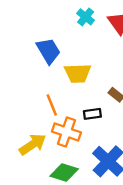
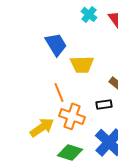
black rectangle: (92, 114) -> (104, 104), moved

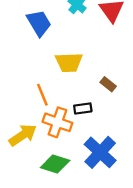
blue trapezoid: (56, 44) -> (39, 23), moved
black rectangle: (104, 104) -> (83, 109), moved

